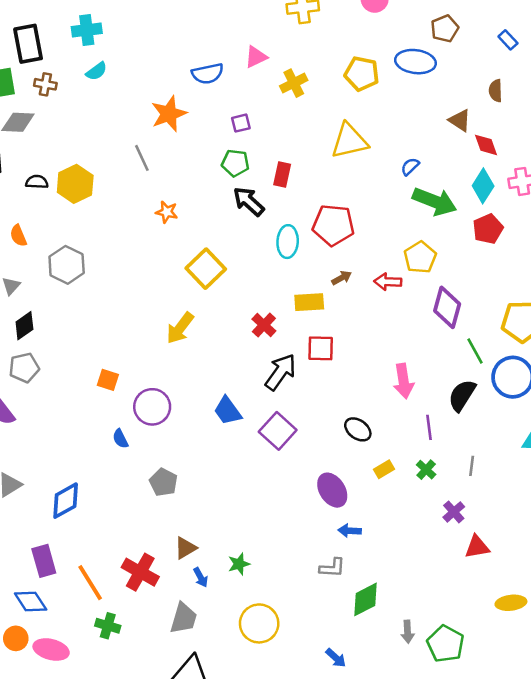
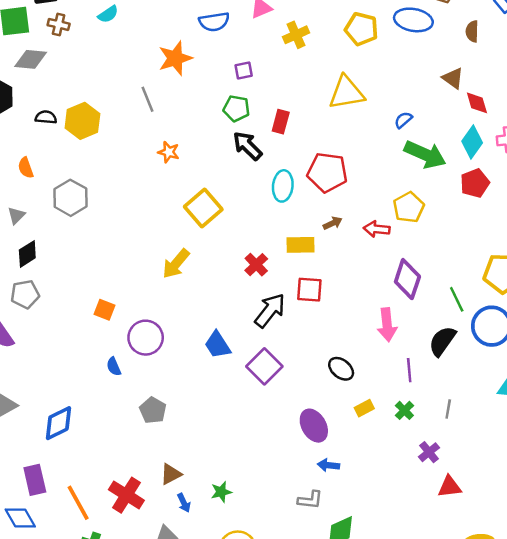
brown semicircle: (496, 91) -> (472, 31), moved
purple diamond: (447, 307) -> (407, 279), moved

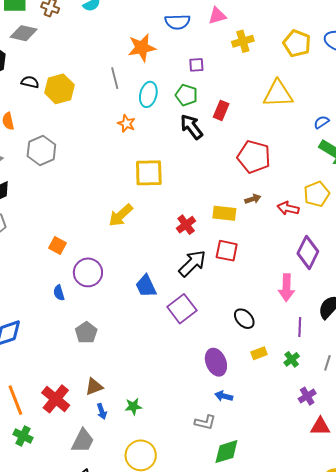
cyan ellipse: (283, 186) -> (148, 94), moved
yellow square: (203, 208) -> (149, 173), turned 32

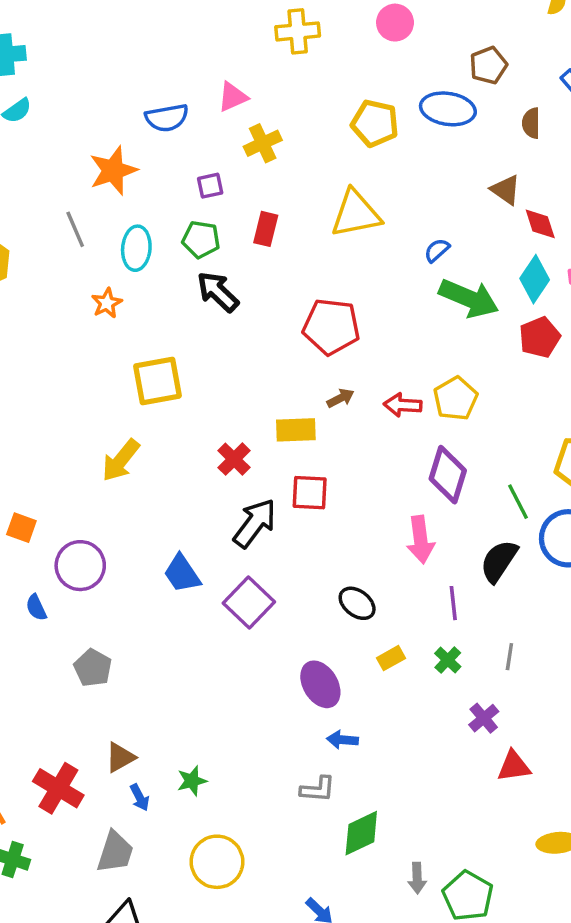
yellow cross: (243, 41) -> (263, 143), moved
red rectangle: (221, 110) -> (266, 229), moved
orange star: (126, 123) -> (107, 303), turned 30
yellow pentagon: (317, 194) -> (456, 399), moved

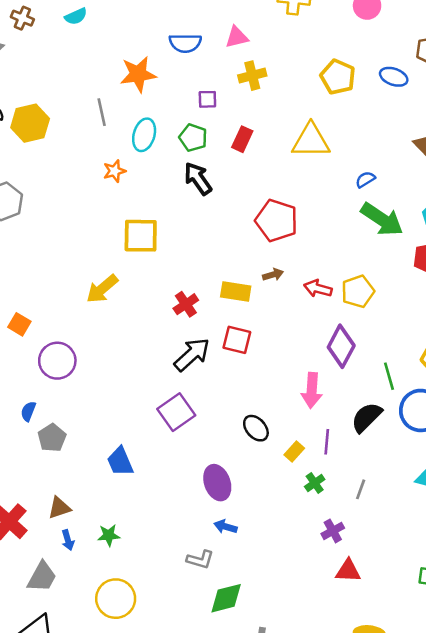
blue ellipse: (448, 109) -> (394, 77), size x0.7
blue trapezoid: (182, 574) -> (120, 462), moved
blue semicircle: (36, 608) -> (28, 411), moved, turned 36
yellow rectangle: (391, 658) -> (294, 452), moved, turned -30

